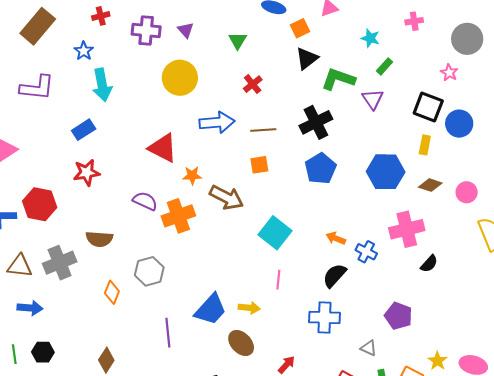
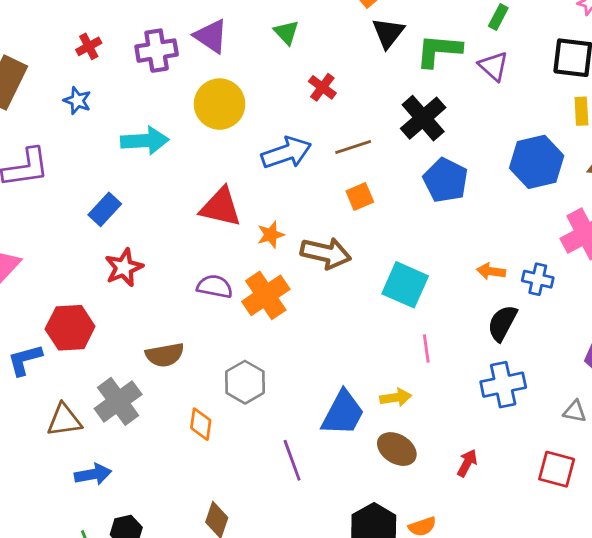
purple triangle: (186, 30) -> (211, 36), size x1.5
cyan arrow: (102, 85) -> (145, 141), moved, turned -68

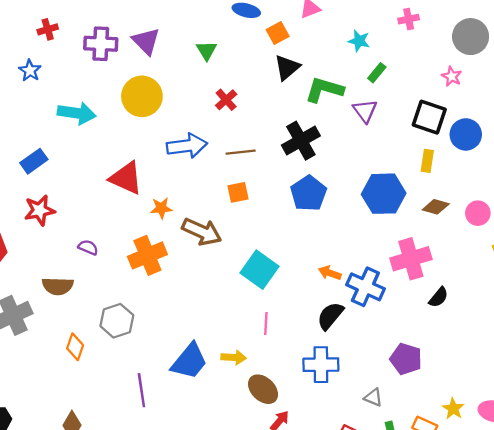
blue cross: (538, 279) -> (365, 287), size x1.5
purple semicircle: (215, 287) -> (88, 247), moved, size x0.7
brown ellipse: (397, 449) -> (263, 389), moved

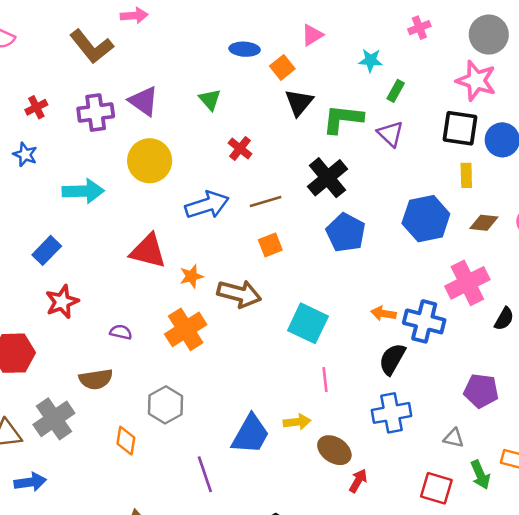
pink star: (452, 76) -> (476, 81), size x1.8

